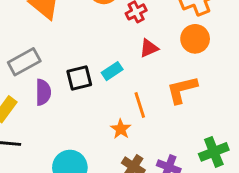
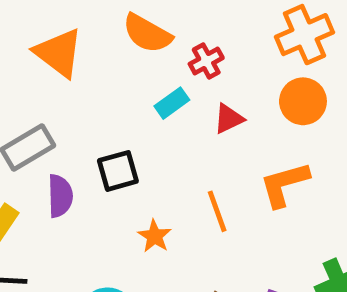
cyan rectangle: (112, 71) -> (172, 103), moved
orange star: (121, 129) -> (155, 236), moved

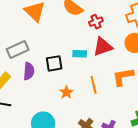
cyan rectangle: (172, 103) -> (80, 54), moved, turned 32
red triangle: (229, 119) -> (103, 47), size x1.5

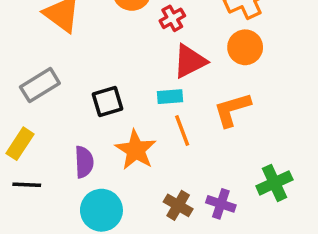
cyan rectangle: (80, 54) -> (170, 97), moved
purple semicircle: (29, 71) -> (84, 162), moved
orange star: (66, 92) -> (136, 150), size x1.6

